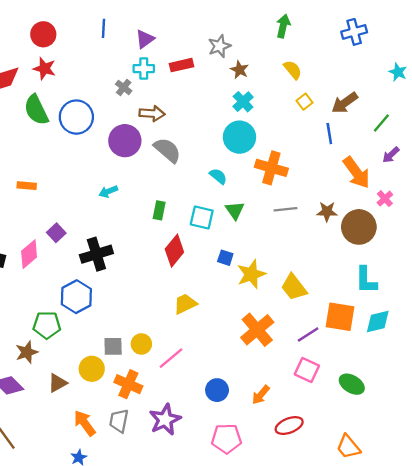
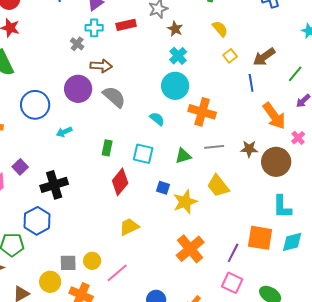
blue circle: (76, 117) -> (35, 105), moved
green triangle: (235, 210) -> (183, 156), moved, turned 48
yellow trapezoid: (294, 287) -> (218, 186), moved
purple line: (308, 335) -> (233, 253), turned -30

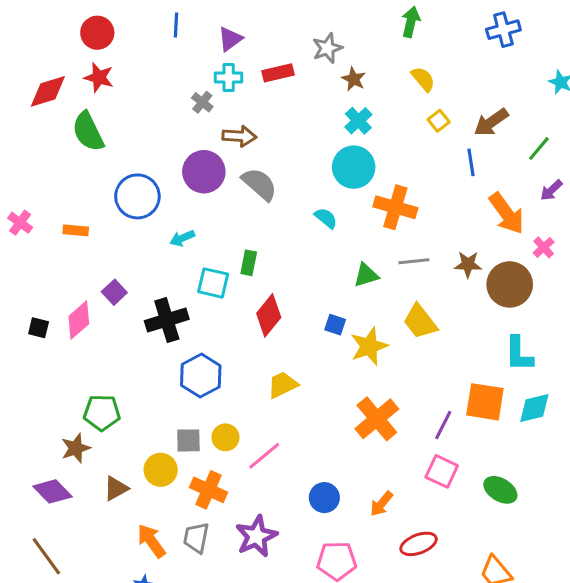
cyan square: (143, 154) -> (213, 283), moved
blue hexagon: (37, 221) -> (201, 376), moved

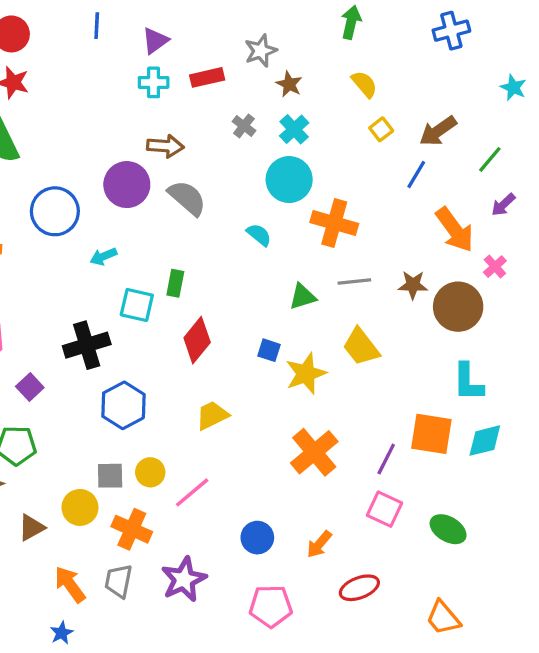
gray cross: (202, 102) -> (244, 126), moved
blue line: (471, 162) -> (416, 174), turned 40
purple square: (114, 292) -> (30, 387), moved

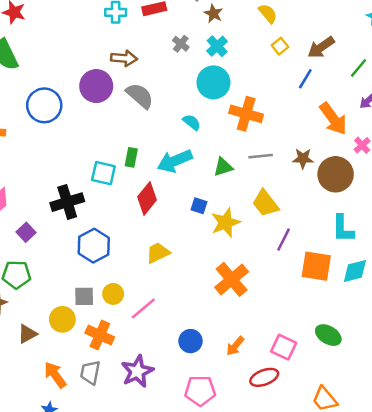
cyan arrow: (103, 256) -> (175, 161), moved, size x1.8
purple line: (386, 459) -> (284, 240), moved
pink square: (384, 509) -> (284, 347), moved

